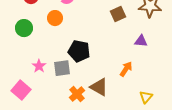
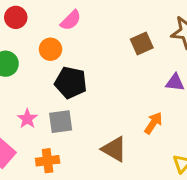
black pentagon: (79, 51) -> (71, 83), moved
orange cross: (77, 94) -> (48, 161), moved, turned 35

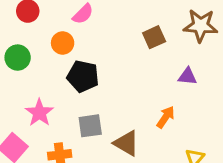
pink star: (27, 119) -> (39, 113), size x1.4
gray square: (61, 122) -> (90, 126), moved

